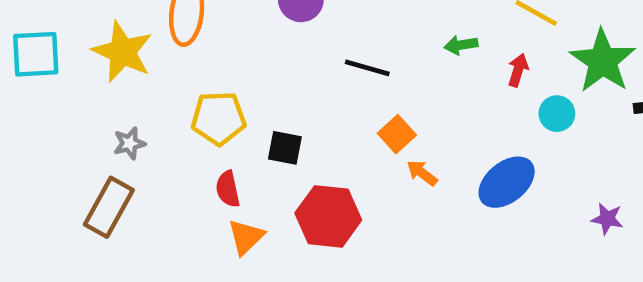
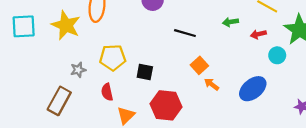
red arrow: (518, 70) -> (258, 34), turned -120
gray star: (129, 143) -> (78, 70), moved
red semicircle: (228, 189) -> (107, 92), moved

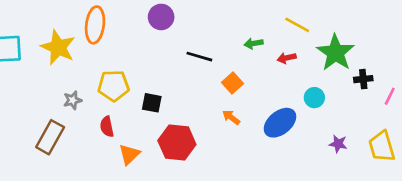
cyan circle: (277, 55) -> (314, 98), moved
orange square: (199, 65) -> (232, 83), moved

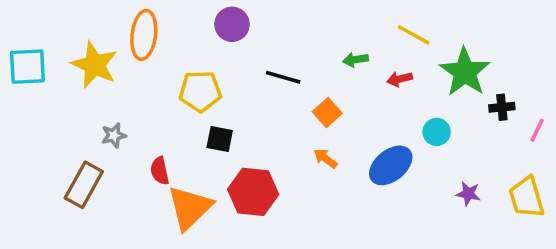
yellow pentagon: (114, 86) -> (200, 91), moved
orange triangle: (129, 154) -> (190, 208), size x1.6

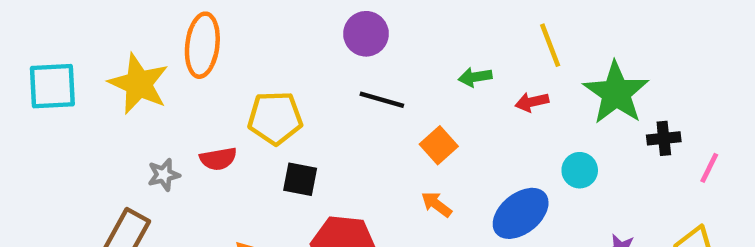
purple circle: (232, 24) -> (366, 34), moved
yellow line: (414, 35) -> (550, 45), turned 40
red semicircle: (160, 171) -> (218, 159), moved, turned -88

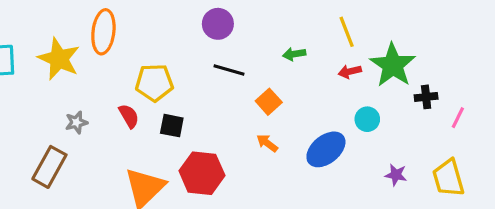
red arrow: (532, 102) -> (350, 72), moved
red semicircle: (218, 159) -> (129, 116), moved, turned -110

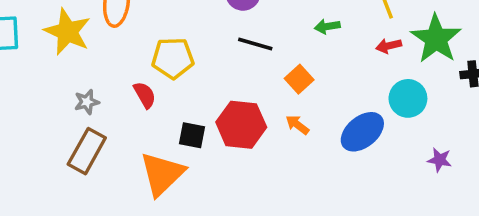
cyan circle: (367, 119) -> (408, 98), size x1.4
black square: (172, 126) -> (192, 135), moved
brown rectangle: (49, 167) -> (87, 151), moved
red hexagon: (202, 173) -> (241, 125), moved

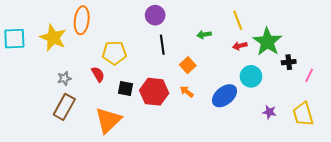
black line: (255, 44) -> (162, 45), turned 66
black square: (192, 135) -> (126, 89), moved

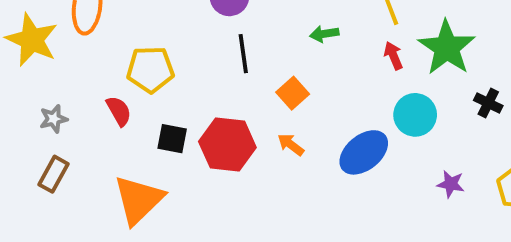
red arrow: (240, 46) -> (393, 56), turned 80
black cross: (289, 62) -> (488, 103), moved, turned 32
brown rectangle: (64, 107) -> (54, 174), size x0.7

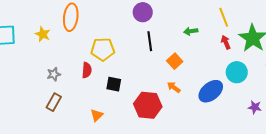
yellow star: (32, 40) -> (43, 34), size x0.6
red semicircle: (119, 111) -> (87, 70), turned 35
red hexagon: (227, 145) -> (148, 105), moved
orange triangle: (139, 200) -> (97, 115), size x0.5

